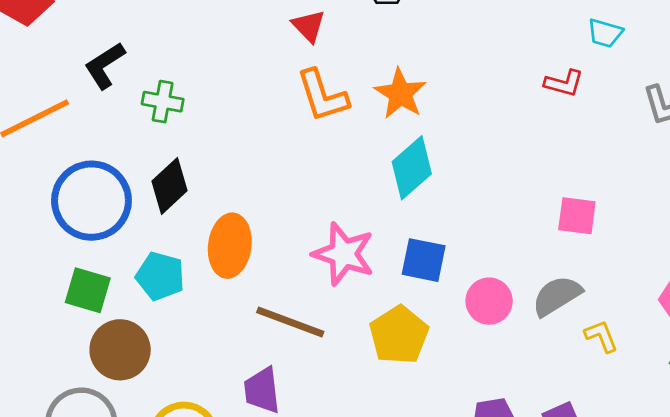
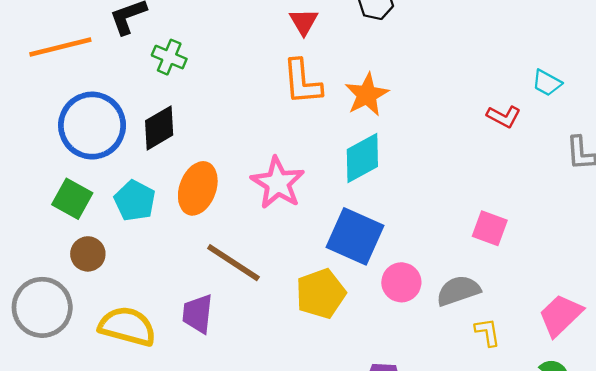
pink star: (344, 254) -> (278, 183), moved
blue square: (424, 260) -> (355, 236), size x1.4
brown circle: (120, 350) -> (88, 254), size x0.7

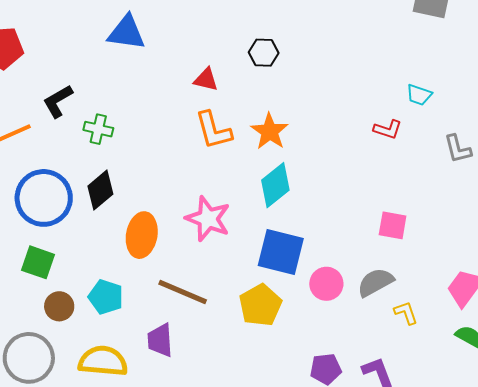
red triangle: (304, 22) -> (206, 80), turned -36
cyan pentagon: (135, 201) -> (106, 297), moved

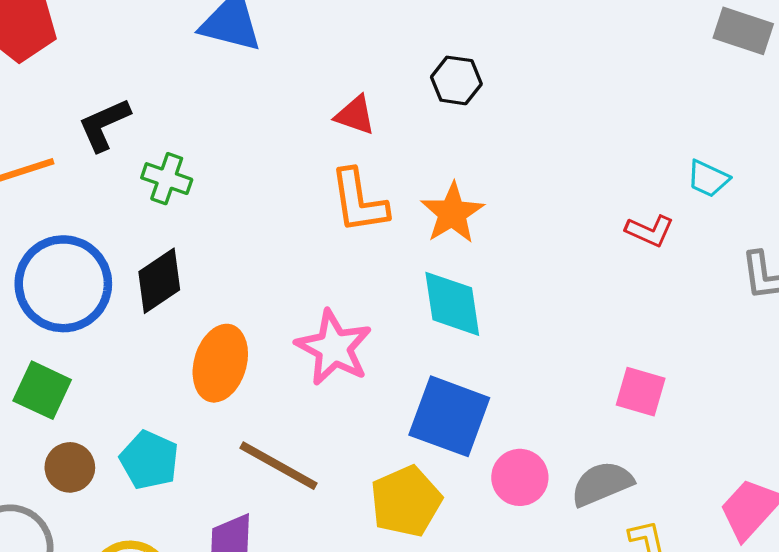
cyan diamond: (275, 185) -> (452, 304), turned -66

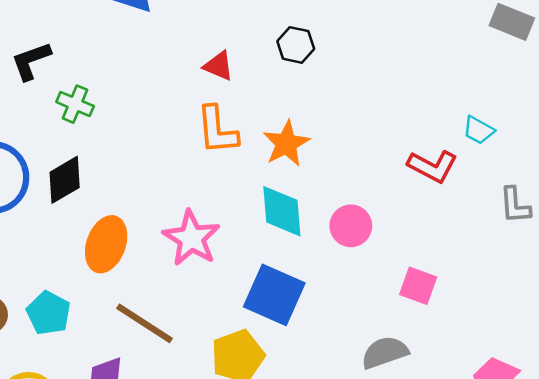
red L-shape: (650, 231) -> (433, 166), size x1.4
pink circle: (520, 477) -> (351, 226), moved

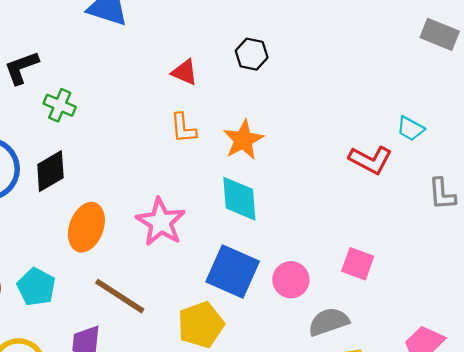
orange L-shape: (217, 130) -> (183, 128), size x0.7
pink circle: (351, 226) -> (291, 280), moved

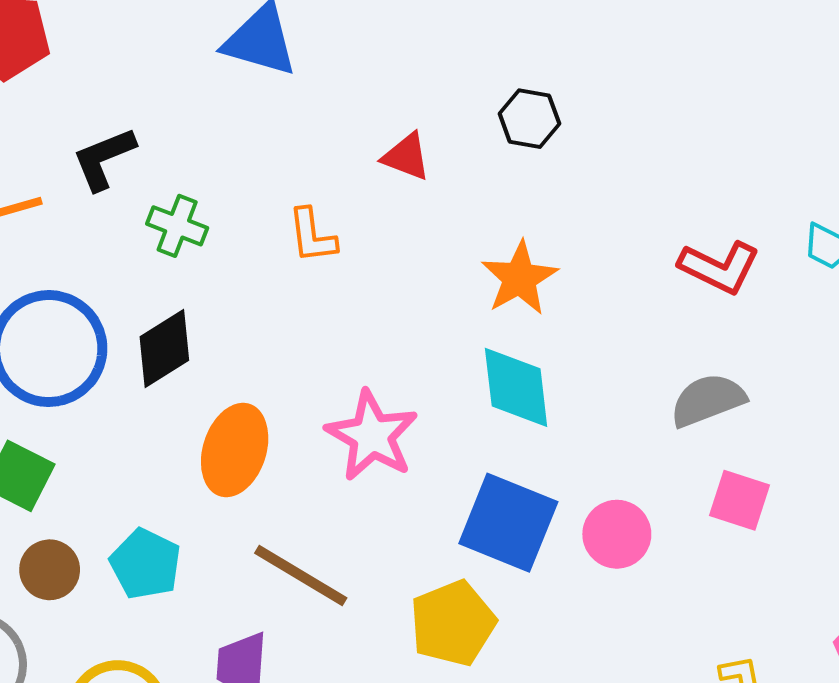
orange L-shape: (183, 128) -> (312, 236), moved
red L-shape: (370, 160) -> (719, 267), moved
gray semicircle: (329, 322) -> (708, 400), moved

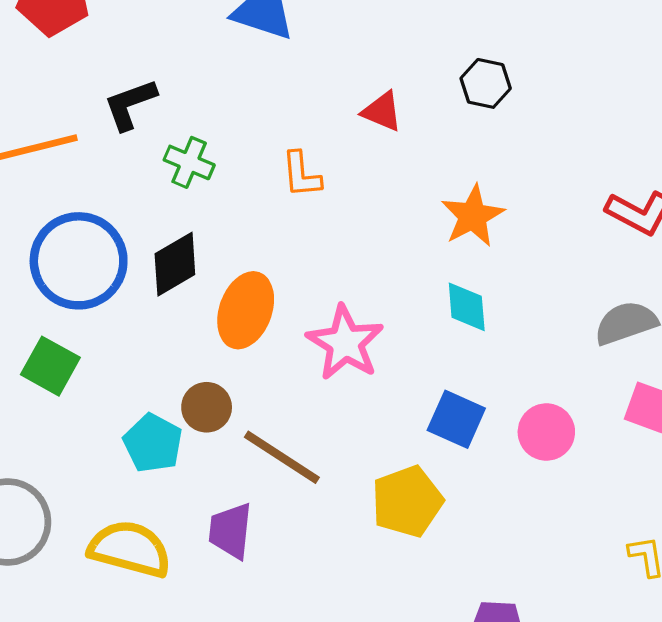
cyan diamond: (516, 387) -> (467, 307), size x0.7
orange ellipse: (235, 450) -> (246, 310), moved
blue square: (508, 523) -> (456, 419), size x0.7
brown circle: (50, 570) -> (207, 407), moved

